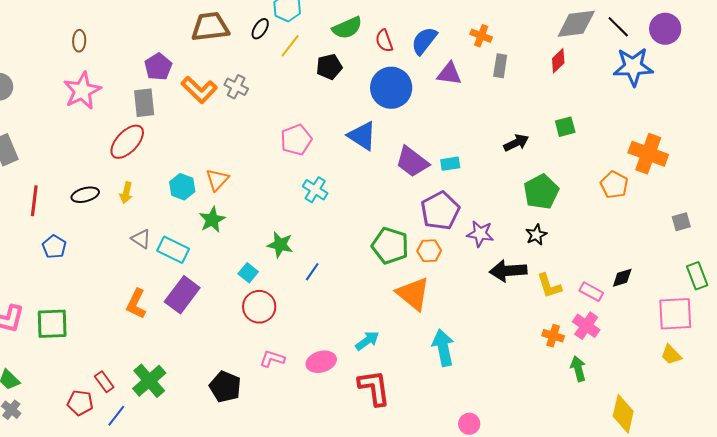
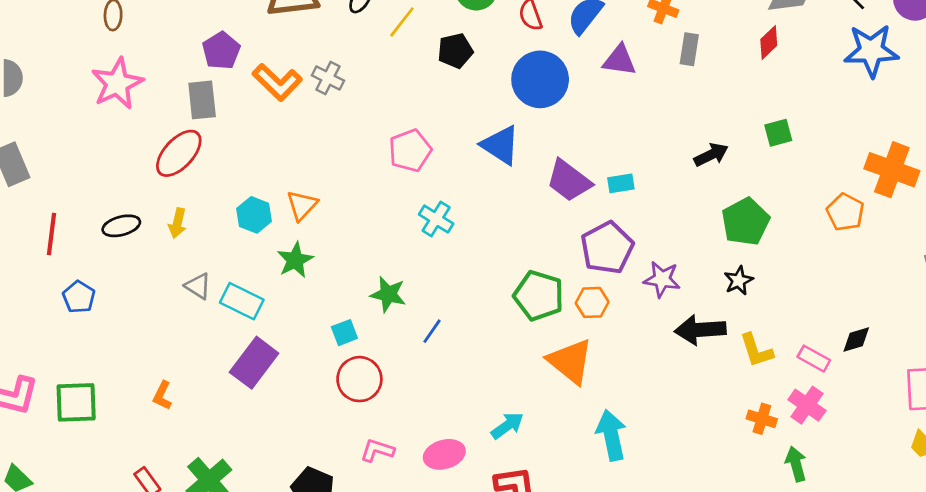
cyan square: (248, 273) -> (344, 333), turned 30
orange L-shape: (136, 304) -> (162, 396), moved, size x0.7

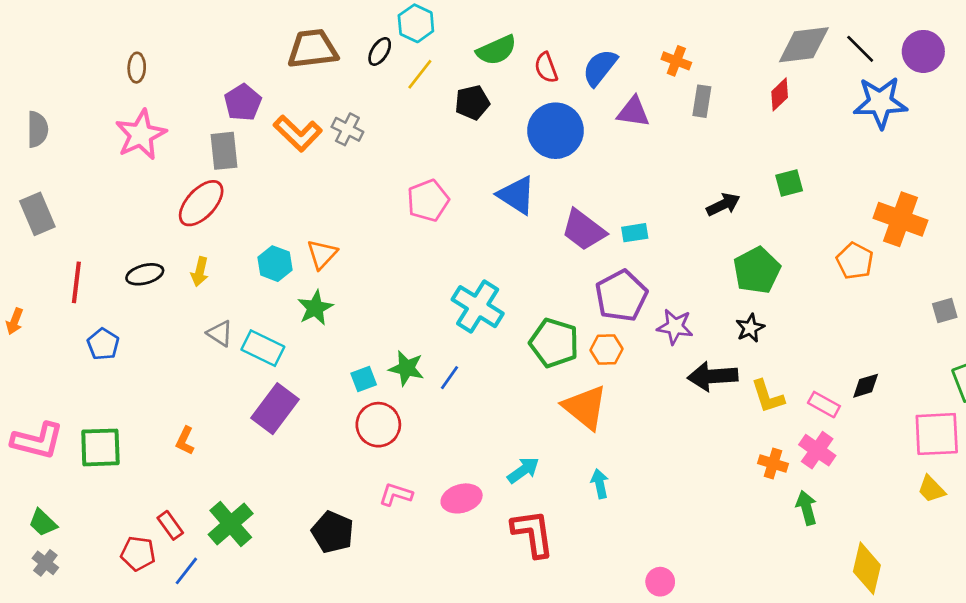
cyan cross: (436, 219) -> (478, 307), moved, size x1.5
green star: (388, 294) -> (407, 368), moved
cyan arrow: (611, 435) -> (600, 484), moved, size x0.6

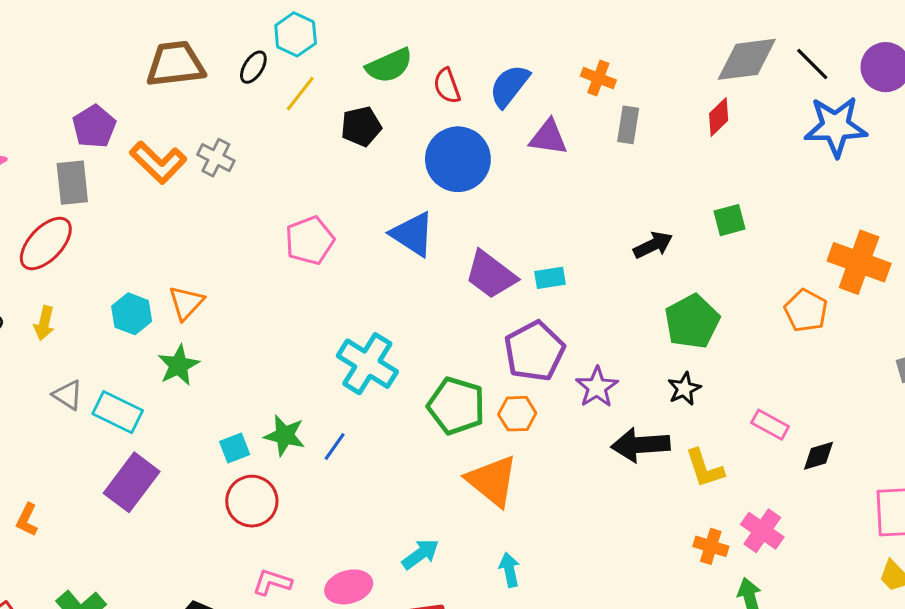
purple star: (675, 327) -> (597, 387), turned 30
pink rectangle: (824, 405) -> (770, 425), moved

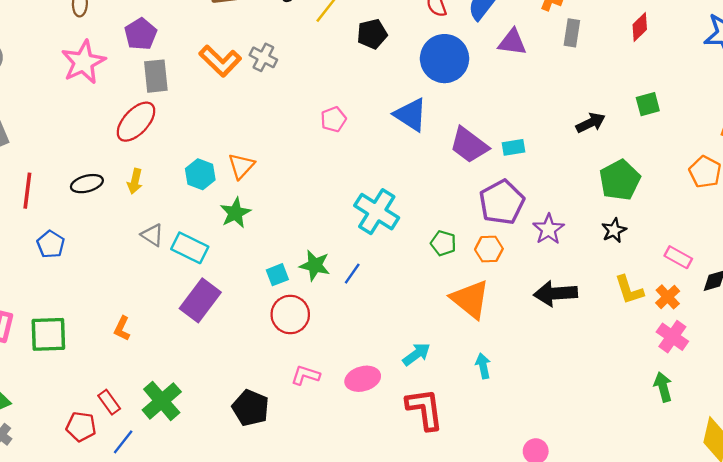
purple pentagon: (94, 126) -> (141, 34), moved
pink pentagon: (310, 240) -> (333, 119), size x0.7
green pentagon: (456, 406) -> (443, 243), size x0.6
black arrow: (641, 445) -> (556, 293), moved
orange cross: (711, 546) -> (668, 297), moved, turned 30

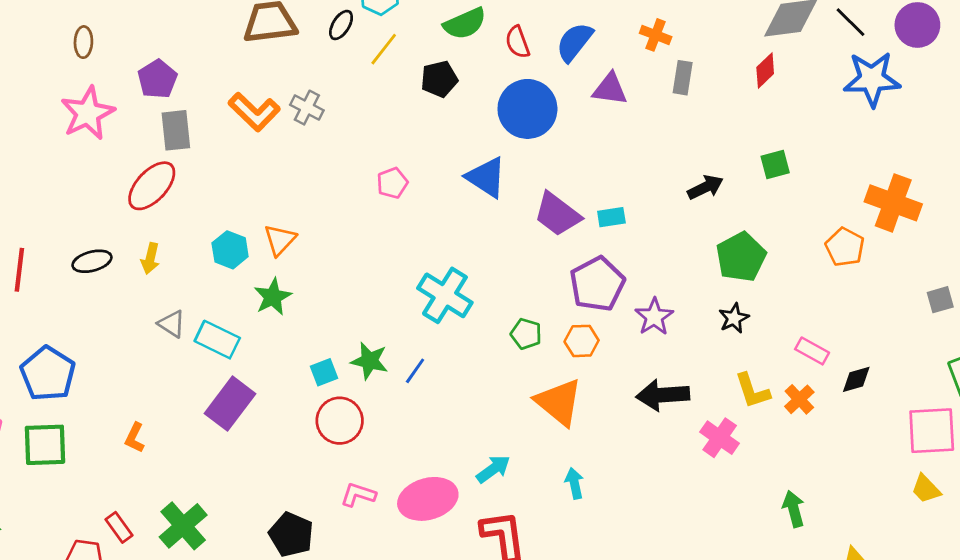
blue pentagon: (51, 244) -> (48, 374), moved, size x1.6
pink cross: (672, 337) -> (720, 438), moved
pink ellipse: (363, 379) -> (428, 499), size x1.4

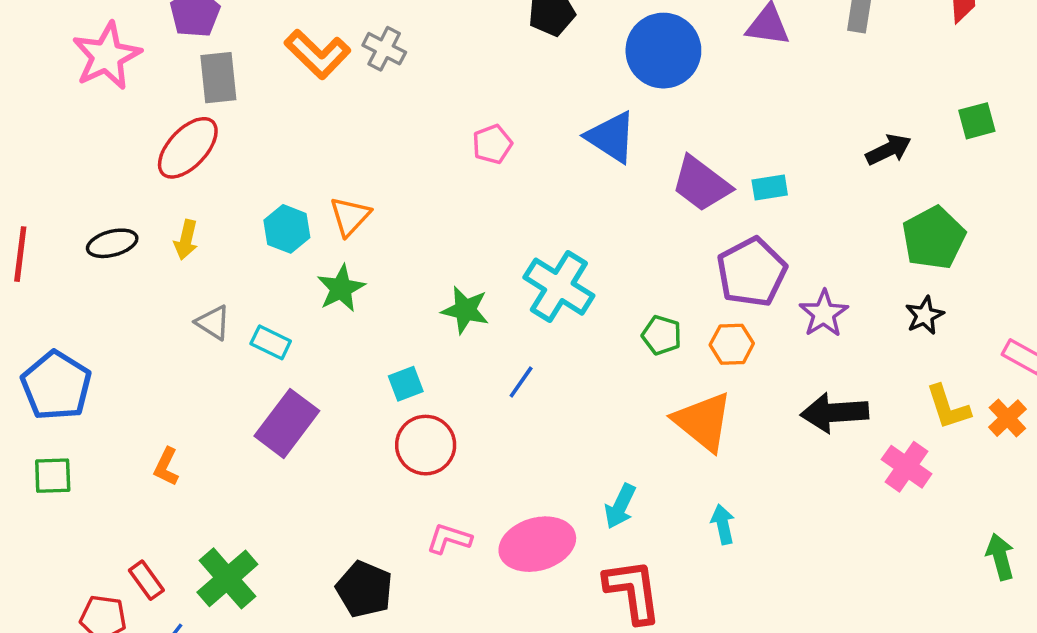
cyan rectangle: (217, 340) -> (271, 342), size x0.7
green star: (370, 361) -> (465, 310), moved
green square: (45, 445) -> (53, 476), size x0.7
cyan arrow: (493, 469) -> (620, 506), turned 152

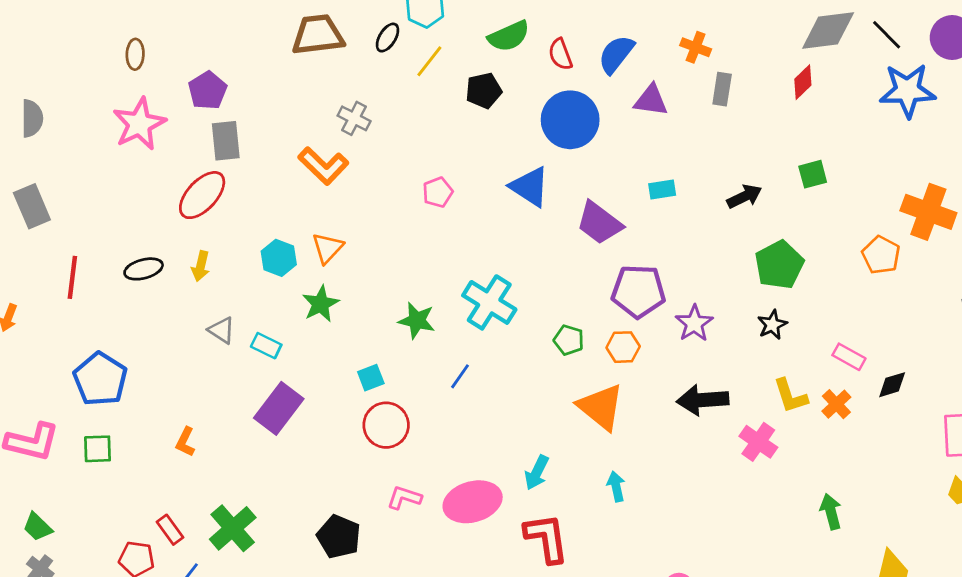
orange L-shape: (318, 54) -> (323, 166), moved
cyan rectangle: (770, 187) -> (662, 189), moved
purple pentagon: (752, 272) -> (638, 291), turned 30

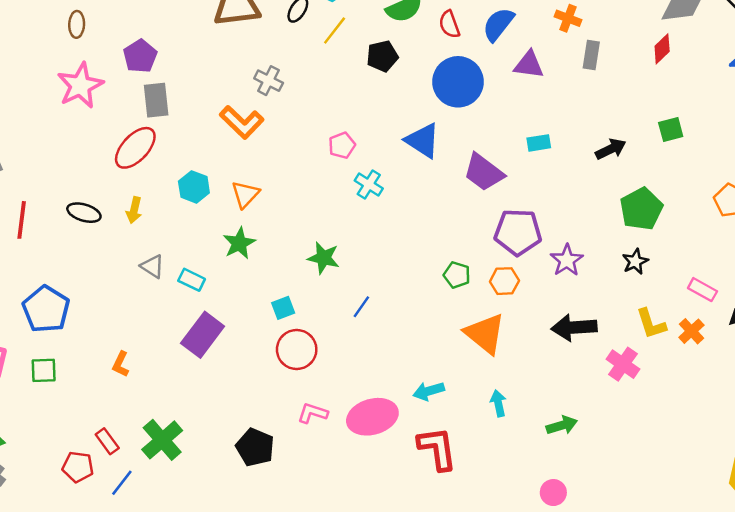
cyan hexagon: (279, 258) -> (194, 187), moved
black ellipse: (144, 269) -> (84, 213), turned 32
cyan cross: (489, 302) -> (369, 184), moved, size x0.6
cyan arrow: (537, 473) -> (429, 391), turned 48
green arrow: (831, 512) -> (562, 425), moved, turned 88

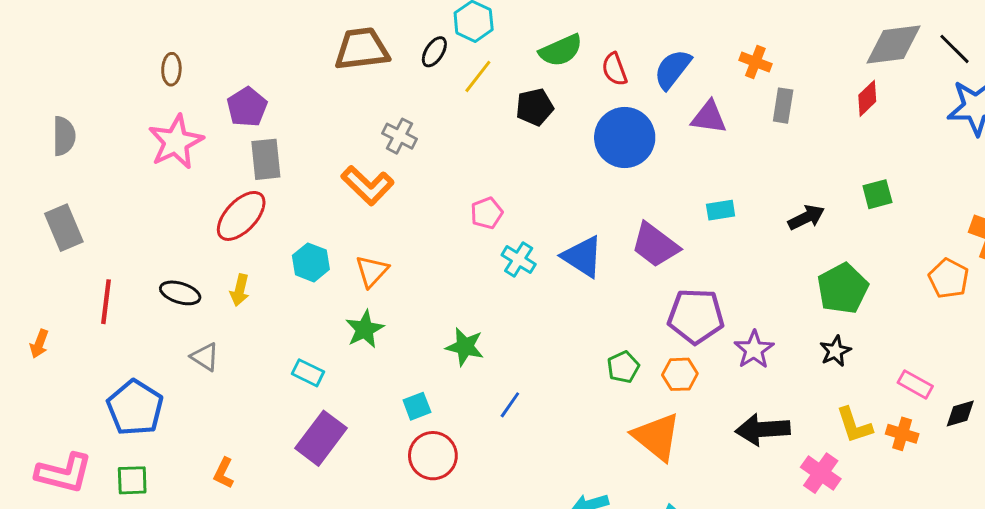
blue triangle: (423, 140) -> (583, 257), moved
gray triangle: (152, 266) -> (205, 357), moved
green pentagon: (457, 275) -> (623, 367), turned 30
orange cross: (691, 331) -> (902, 434), turned -30

